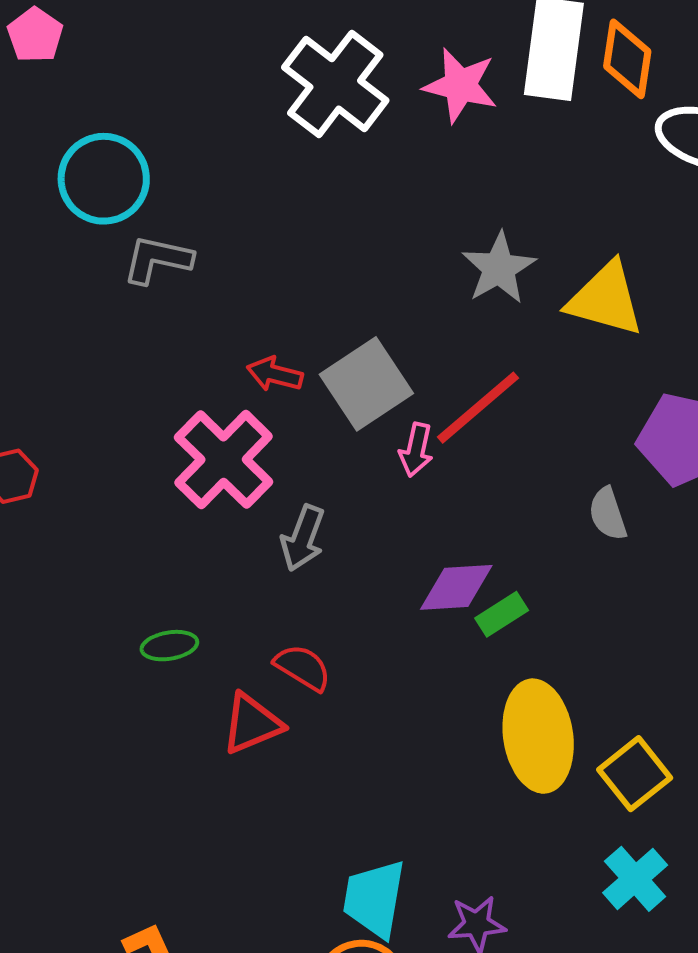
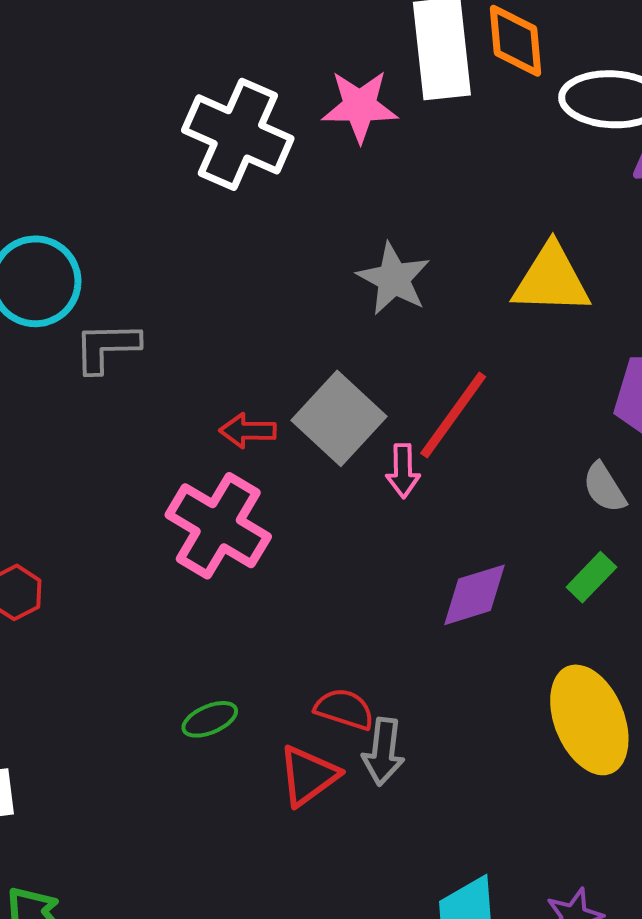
gray star: (499, 268) -> (394, 279), moved
gray arrow: (303, 538) -> (383, 752), moved
green rectangle: (502, 614) -> (591, 577), moved

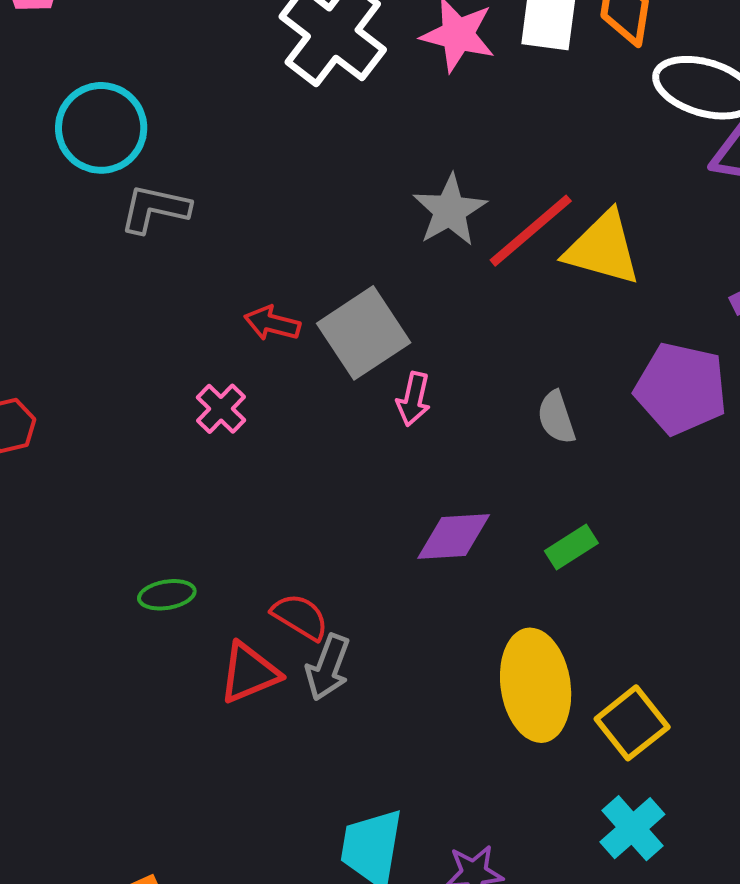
red line: (453, 415) -> (531, 231), moved
gray semicircle: (604, 488) -> (556, 417), moved
pink cross: (218, 526) -> (221, 409), size x0.5

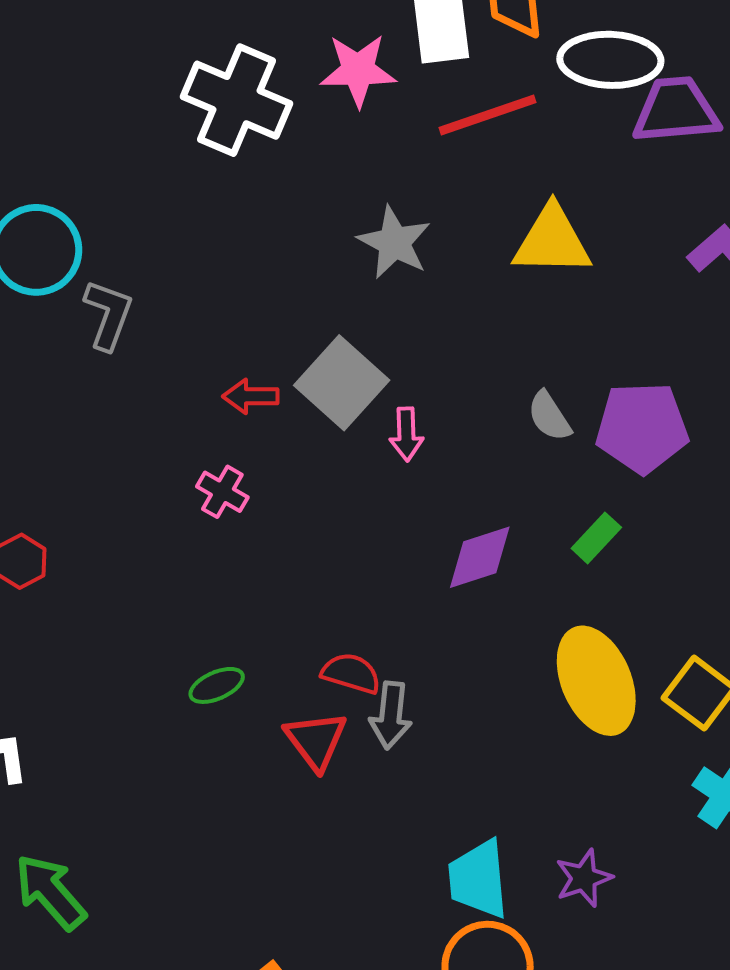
gray L-shape: (155, 209) -> (108, 315), turned 112
red line: (531, 231) -> (487, 115), moved, turned 36
purple pentagon: (681, 388) -> (642, 428), moved
red triangle: (249, 673) -> (316, 740), turned -30

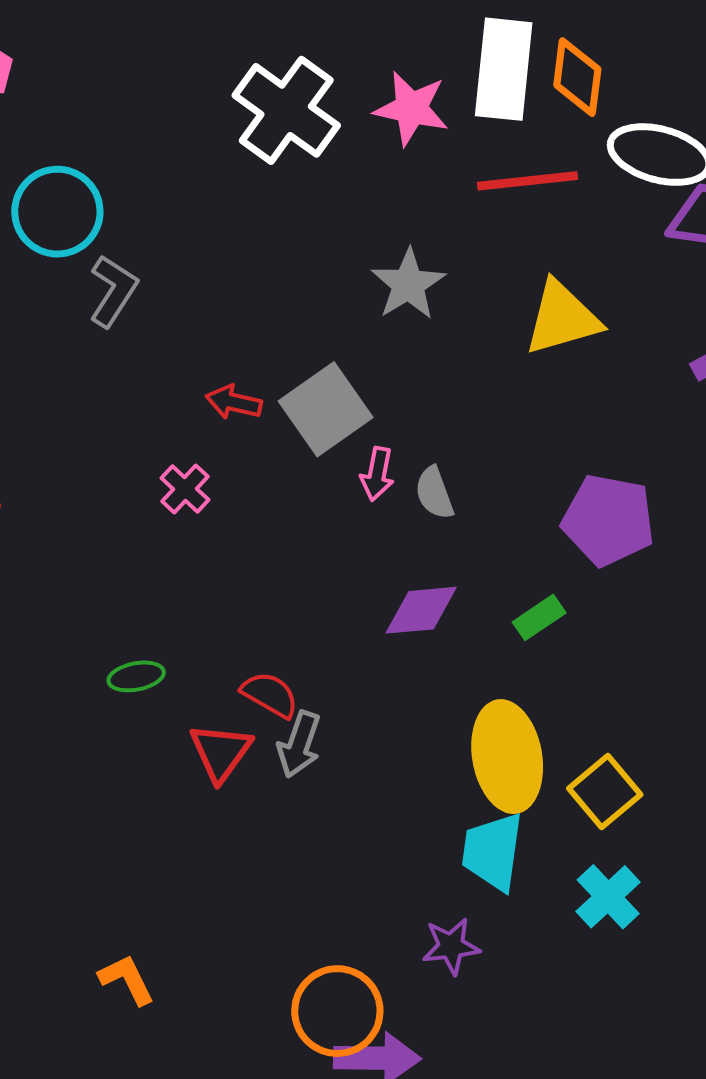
yellow triangle: (552, 241) -> (562, 318), turned -30
gray semicircle: (549, 416) -> (434, 493), moved
cyan trapezoid: (478, 879) -> (493, 852), moved

